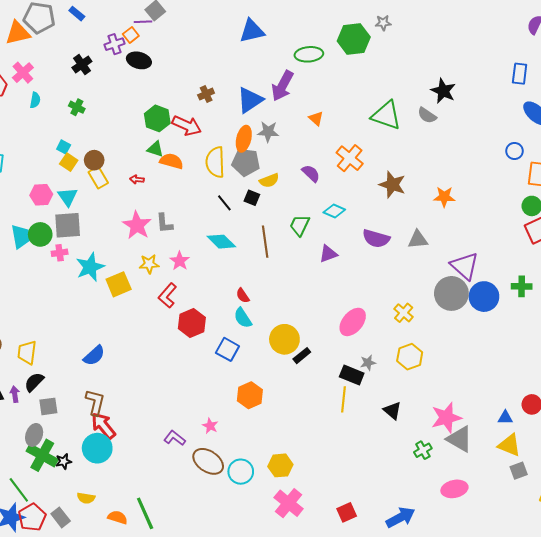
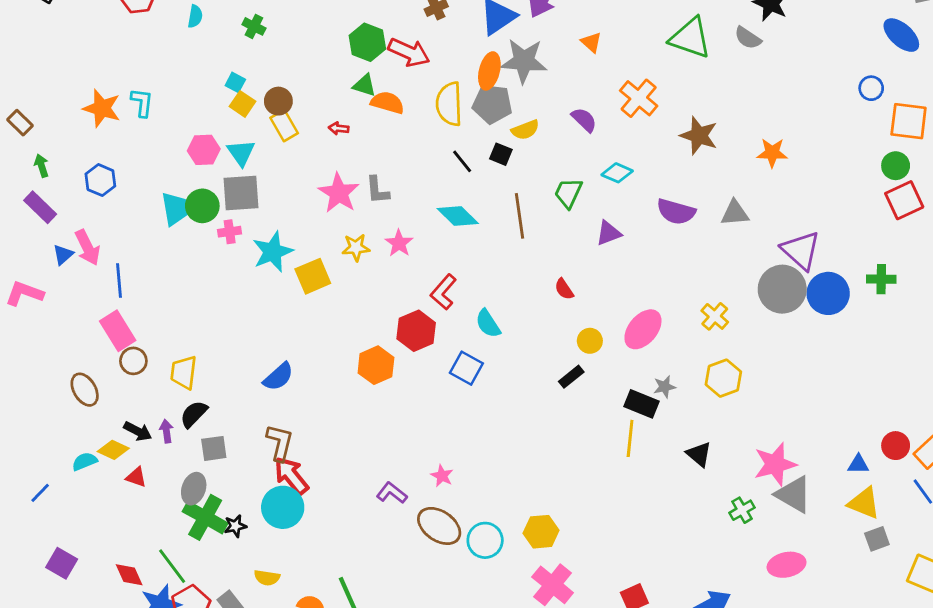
gray star: (268, 132) -> (524, 61), size x1.5
red L-shape: (167, 296) -> (443, 292), moved
red semicircle: (243, 296) -> (564, 289), moved
yellow circle: (284, 339) -> (590, 341), moved, size x0.6
orange hexagon: (250, 395) -> (376, 365), moved

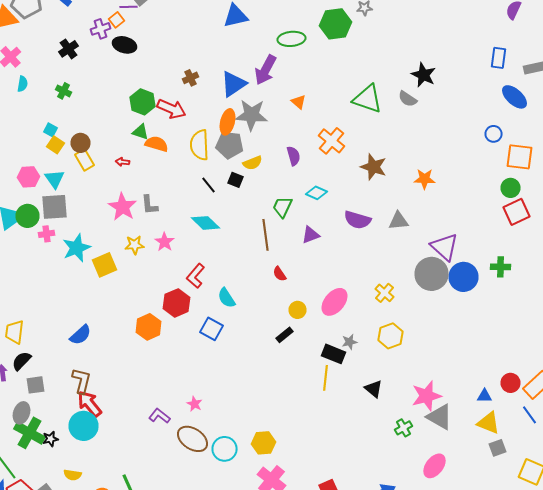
purple semicircle: (584, 120) -> (294, 156), turned 30
brown line: (520, 216) -> (266, 235), moved
pink ellipse: (787, 565) -> (434, 466), turned -40

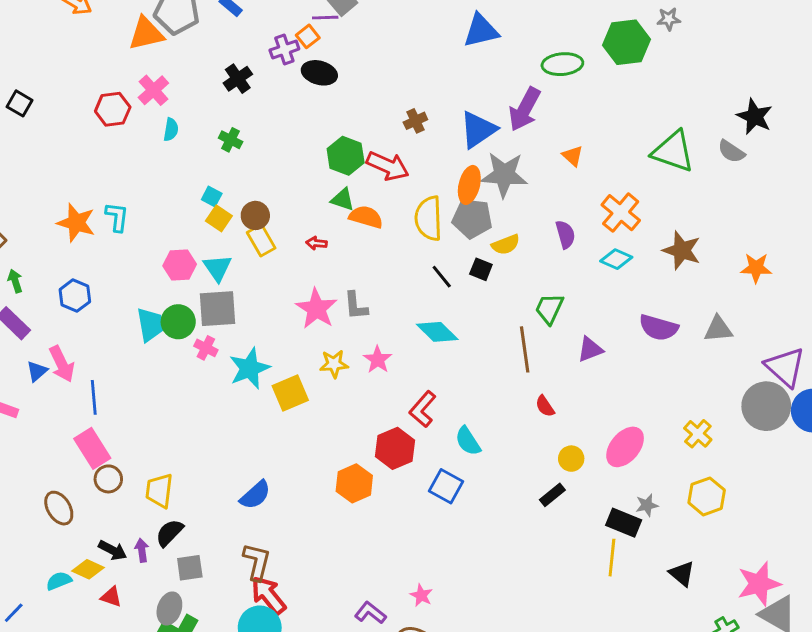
cyan diamond: (316, 193) -> (616, 259), moved
pink cross: (46, 234) -> (206, 348), turned 35

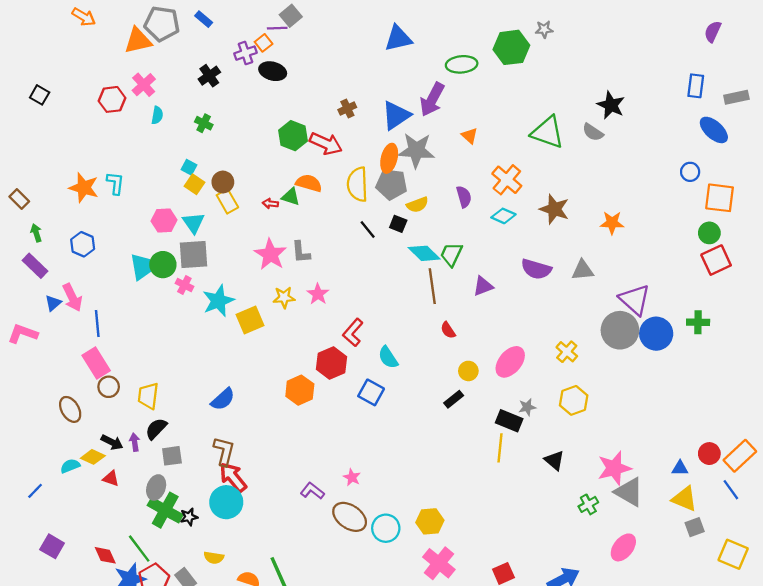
green triangle: (343, 199) -> (291, 197), moved
cyan diamond: (437, 332) -> (424, 253), moved

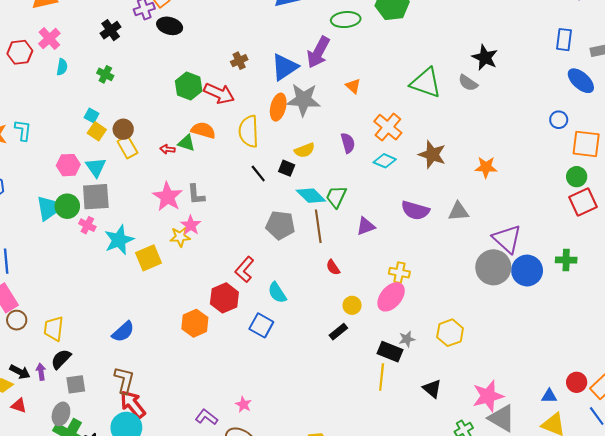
gray pentagon: (391, 184) -> (280, 225), moved
pink star: (318, 294) -> (191, 225), moved
yellow cross: (567, 352) -> (399, 273), moved, turned -30

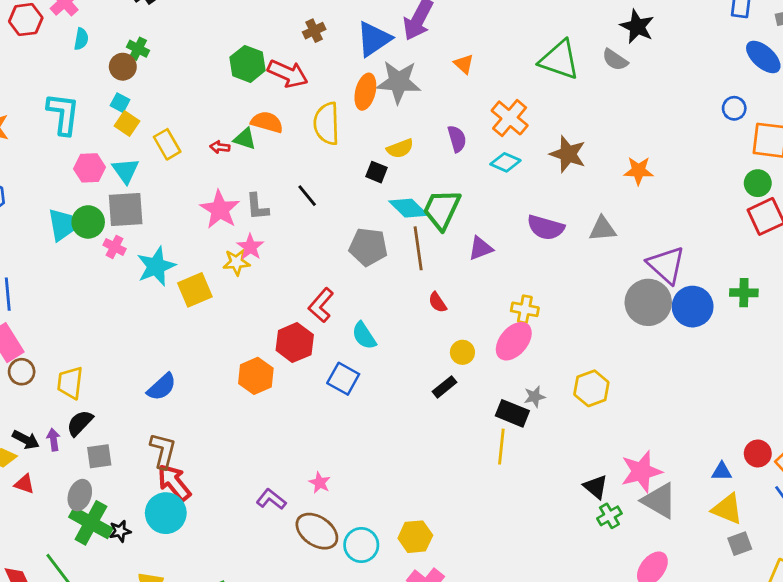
brown circle: (123, 129) -> (123, 67), moved
cyan L-shape: (23, 130) -> (63, 114), moved, size x1.5
black line: (258, 174) -> (307, 196), moved
green trapezoid: (336, 197) -> (442, 209), size x1.4
black triangle: (432, 389) -> (596, 487), moved

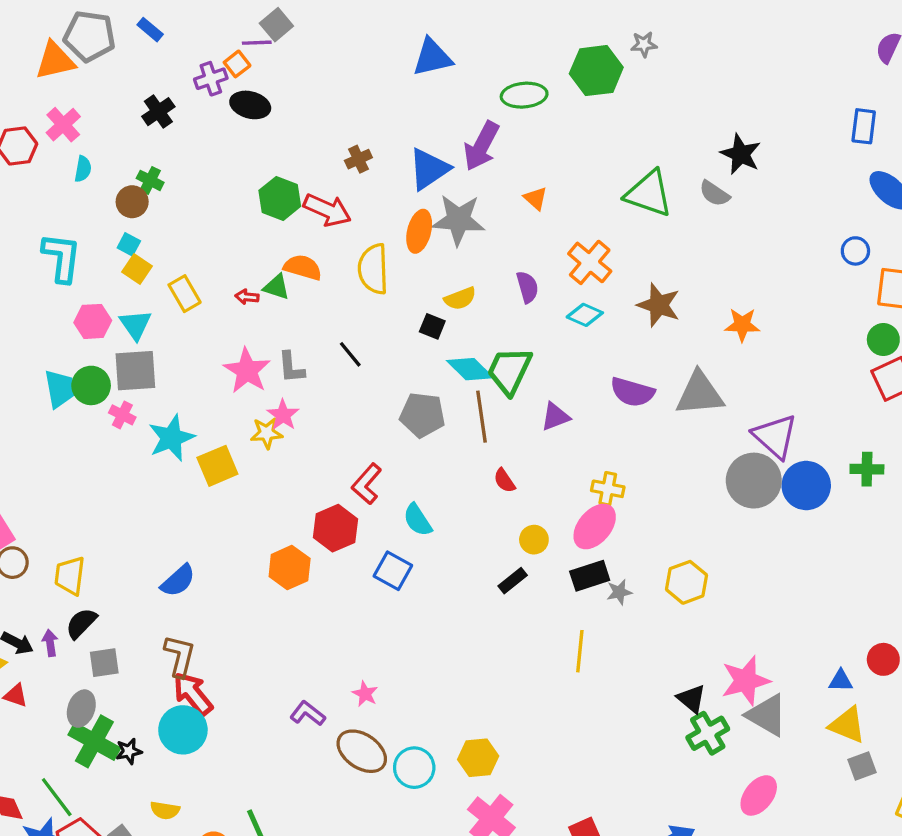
gray triangle: (602, 229) -> (700, 394), size x1.5
black rectangle: (512, 413) -> (590, 576), moved, turned -40
green cross: (609, 516) -> (708, 733), size x1.4

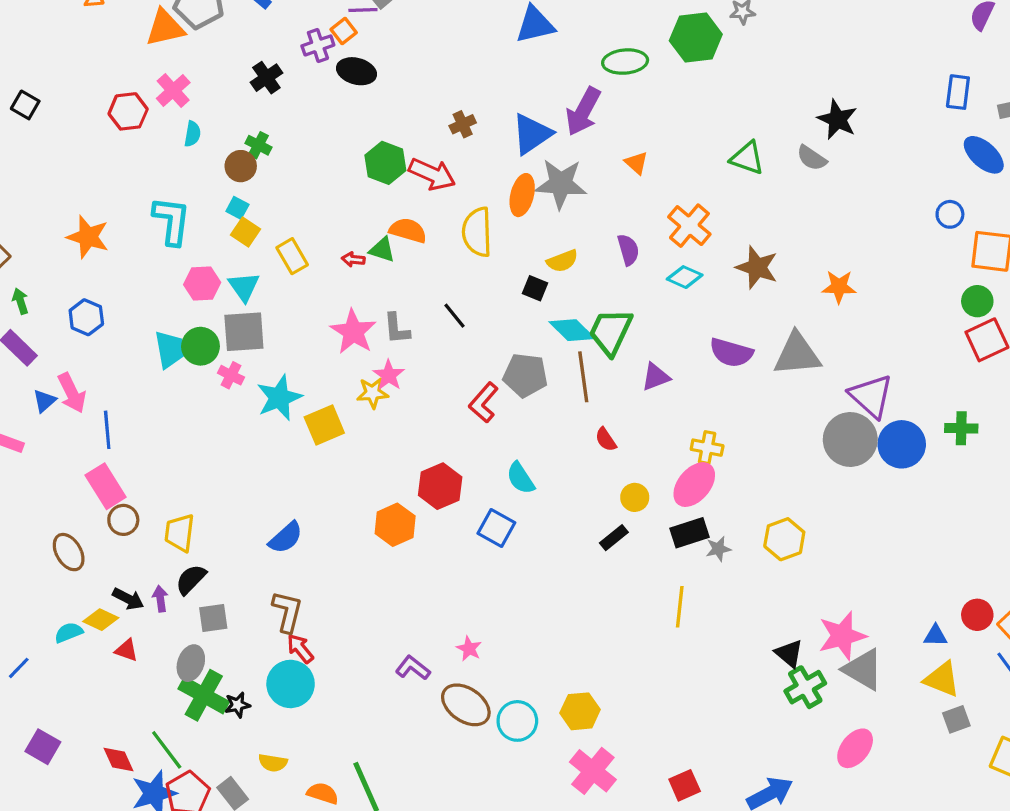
green triangle: (649, 194) -> (747, 158), size x0.7
red L-shape: (367, 484) -> (484, 403), moved
red arrow: (193, 694) -> (300, 649), size x0.7

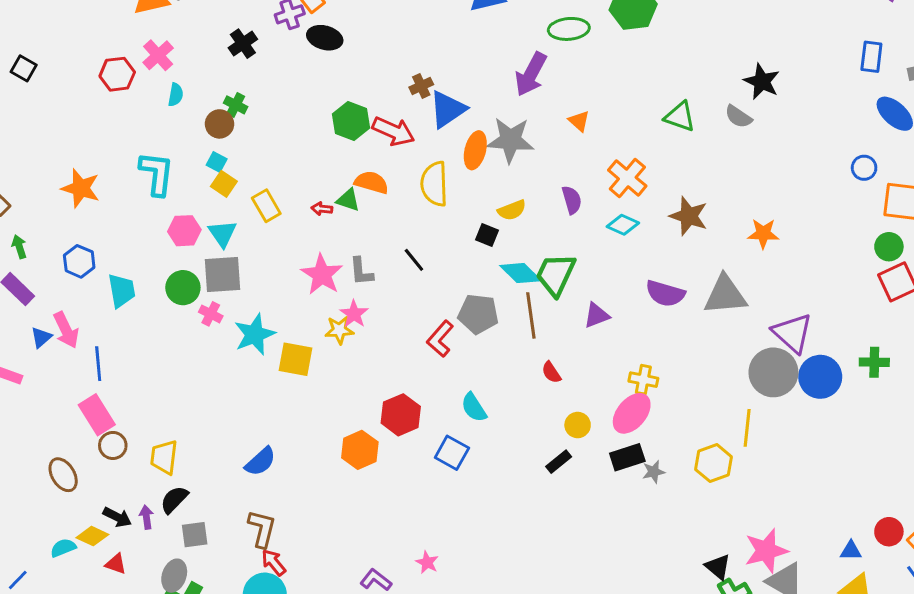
blue triangle: (532, 134) -> (448, 109), moved
cyan trapezoid: (170, 349) -> (122, 291), moved
yellow square: (324, 425) -> (296, 359), turned 33
yellow line: (680, 607) -> (747, 428), moved

